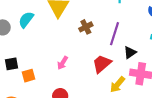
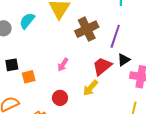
brown cross: (86, 27) -> (87, 29), size x1.6
black triangle: (130, 53) -> (124, 60), moved
yellow arrow: (117, 85) -> (90, 88), moved

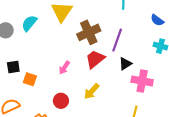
red trapezoid: (102, 66) -> (95, 59), moved
orange square: (29, 77) -> (30, 79), turned 32

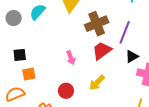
pink arrow: (64, 68) -> (71, 58), turned -56
orange square: (30, 79) -> (29, 74), moved, turned -32

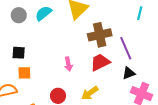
purple line: (125, 32) -> (126, 48), turned -55

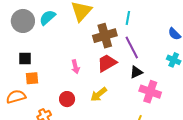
cyan line: (140, 13) -> (128, 18), moved
gray circle: (19, 15) -> (23, 21), size x1.5

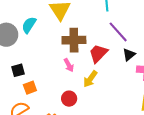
brown cross: (105, 36) -> (74, 40), moved, turned 30
yellow arrow: (99, 94) -> (90, 79), moved

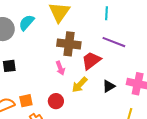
purple line: (118, 32) -> (114, 42), turned -35
black triangle: (129, 55) -> (109, 86), moved
orange square: (30, 88) -> (26, 101), moved

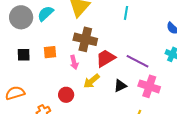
purple line: (114, 42) -> (137, 61), moved
orange square: (26, 101) -> (50, 52), moved

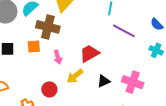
brown cross: (85, 39) -> (48, 27), moved
purple line: (137, 61) -> (124, 31), moved

